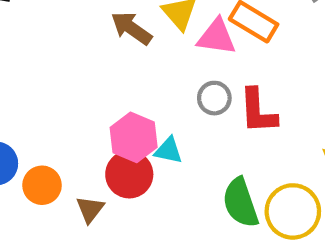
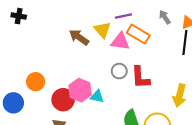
red circle: (129, 174) -> (63, 100), moved
orange circle: (42, 185) -> (36, 82), moved

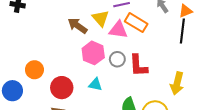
pink hexagon: (80, 90) -> (93, 53), moved

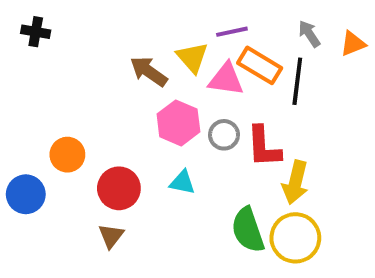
black line: (182, 31) -> (297, 81), moved
yellow arrow: (177, 83) -> (295, 182), moved

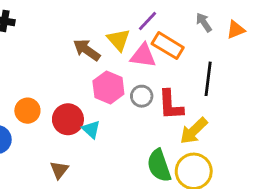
purple line: (232, 32) -> (147, 21), turned -35
black line: (297, 81) -> (208, 79), moved
cyan triangle: (182, 182) -> (91, 129), moved, turned 30
yellow arrow: (295, 182) -> (194, 131), turned 32
red circle: (119, 188) -> (68, 119), moved

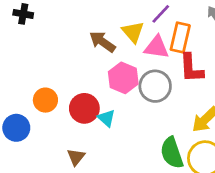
orange rectangle: (168, 46) -> (180, 38), turned 72
gray circle: (142, 96) -> (155, 86), size x1.5
red L-shape: (171, 105) -> (191, 68), moved

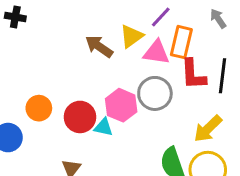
yellow triangle: (133, 32) -> (131, 36), turned 35
pink hexagon: (123, 78) -> (121, 105), moved
cyan triangle: (107, 118) -> (103, 127), turned -30

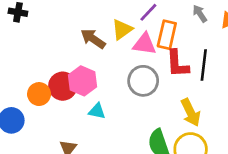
pink hexagon: (121, 105) -> (83, 81), moved
red circle: (80, 117) -> (63, 86), moved
yellow arrow: (208, 129) -> (191, 112), turned -72

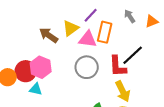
red L-shape: (177, 64) -> (118, 66), moved
black line: (204, 65) -> (133, 55), turned 40
cyan triangle: (97, 111) -> (36, 89), moved

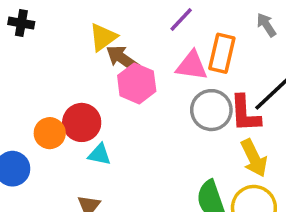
purple line: (91, 15) -> (181, 19), moved
yellow triangle: (71, 28) -> (103, 37), moved
pink hexagon: (41, 67) -> (137, 83), moved
gray circle: (87, 67) -> (211, 110), moved

